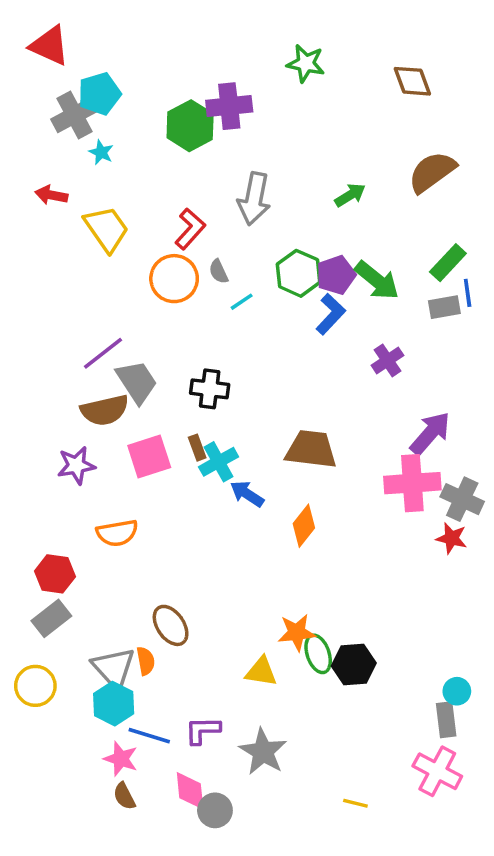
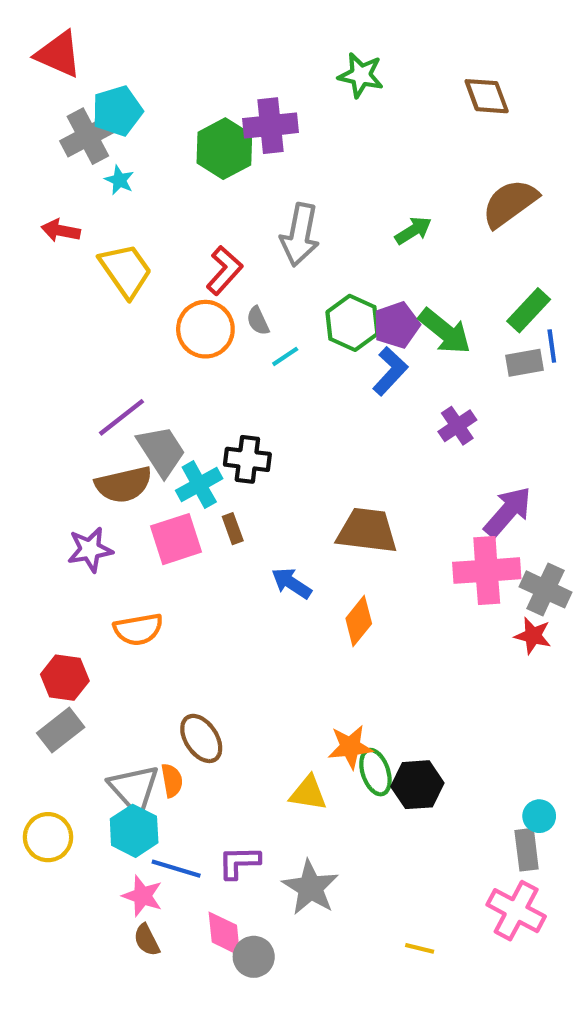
cyan cross: (219, 462) -> (199, 485), moved
yellow circle: (35, 686) -> (48, 837), moved

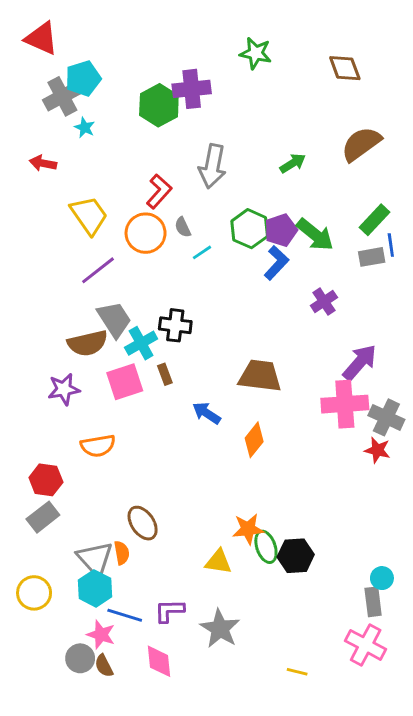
yellow trapezoid: (126, 270) -> (89, 215), moved
purple line: (121, 417) -> (98, 270), moved
gray circle: (254, 957) -> (80, 658), moved

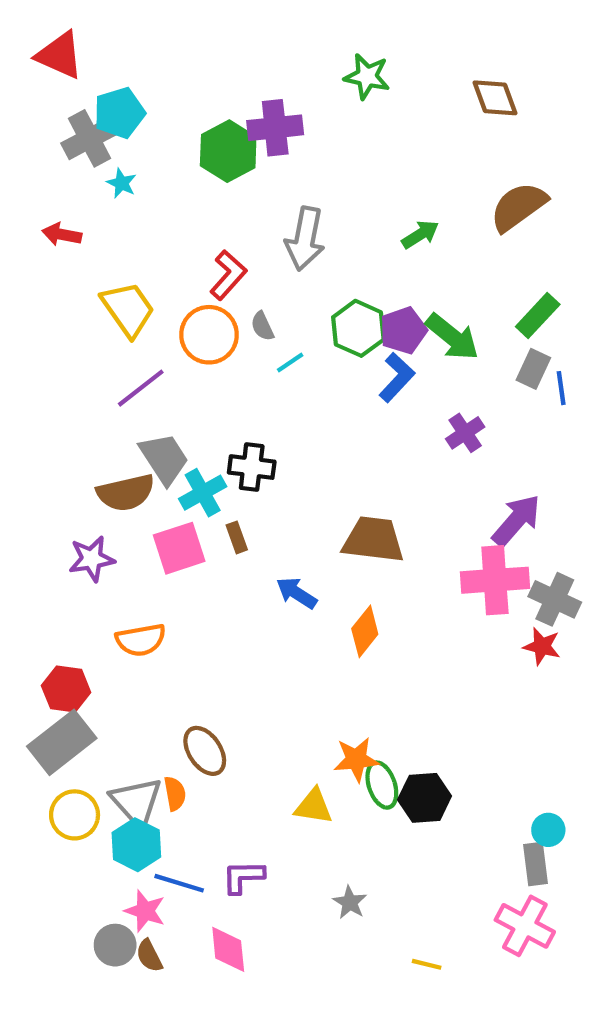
blue line: (391, 245) -> (561, 388), moved
gray rectangle: (372, 257) -> (533, 369), turned -55
gray rectangle: (43, 517) -> (62, 742), size x1.4
yellow circle: (34, 593) -> (75, 815), moved
gray star: (220, 629) -> (350, 902), moved, size x0.6

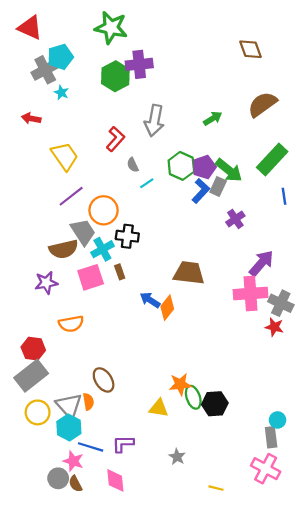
green star: (367, 77) -> (111, 28), moved, size x1.4
green rectangle: (538, 316) -> (272, 159), size x1.4
orange circle: (209, 335) -> (104, 210), moved
gray rectangle: (533, 369) -> (218, 187), moved
orange diamond: (365, 631) -> (167, 308), moved

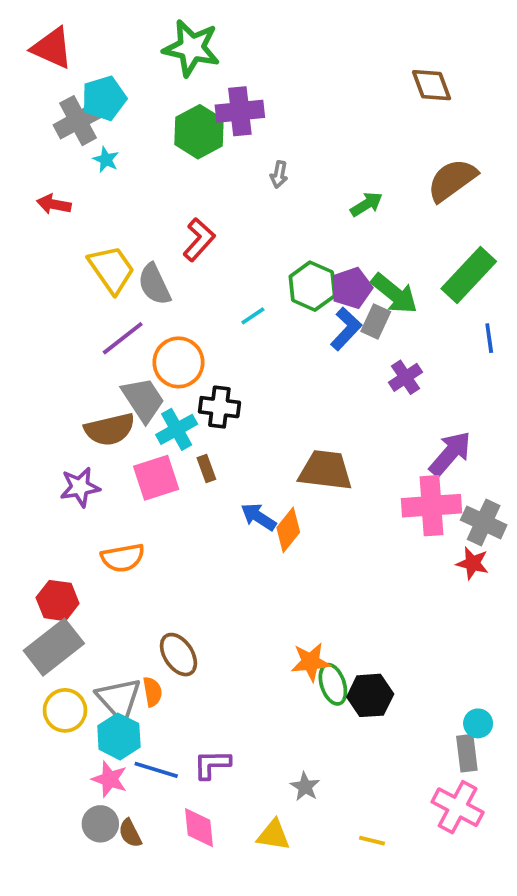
gray arrow: (154, 121) -> (279, 174), moved, size x0.5
gray semicircle: (133, 165) -> (154, 284), moved, size x1.6
yellow triangle: (159, 408) -> (273, 835), moved
pink star: (73, 461) -> (110, 779), moved

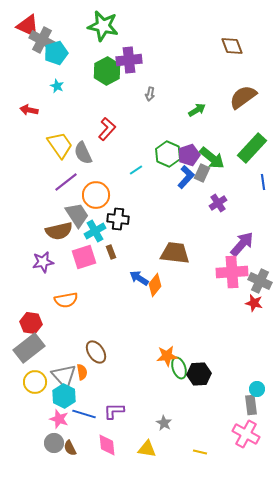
gray cross: (78, 121) -> (42, 40), moved, turned -35

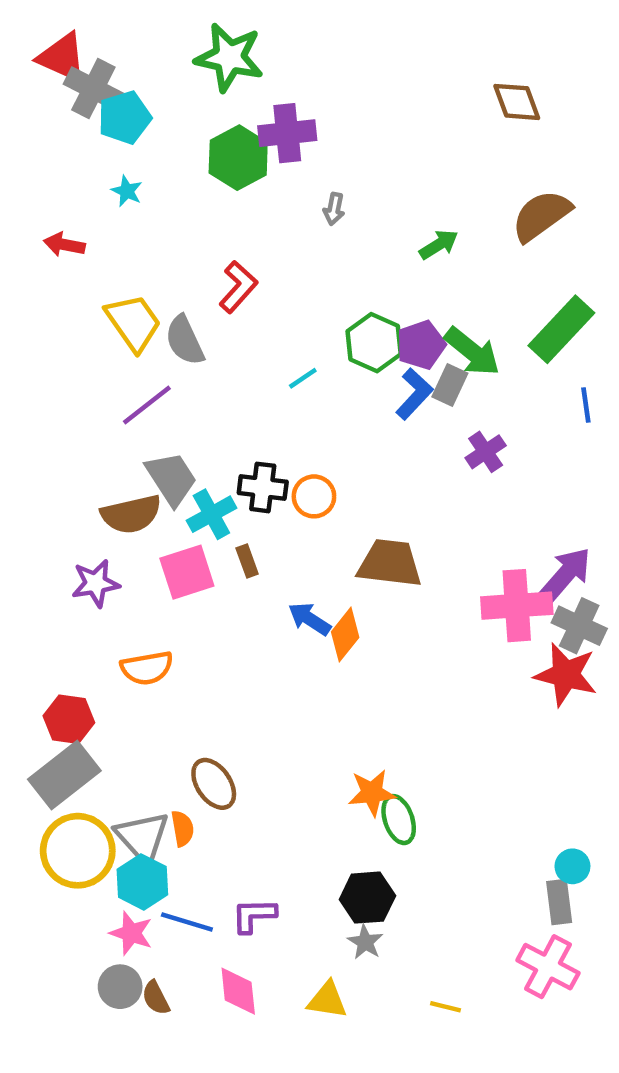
orange circle: (96, 195) -> (314, 496), moved, size x0.7
purple arrow: (242, 244) -> (566, 574), moved
red star: (254, 303) -> (566, 675), size x1.6
black hexagon: (199, 374) -> (367, 898), moved
yellow circle: (35, 382) -> (78, 851), size x1.4

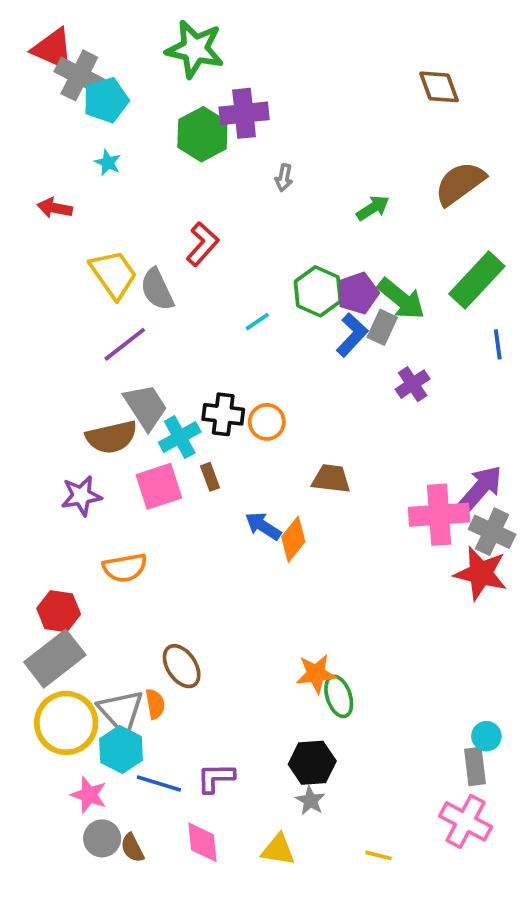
brown trapezoid: (390, 563) -> (331, 479), size x0.7
pink star: (131, 933) -> (89, 795), moved

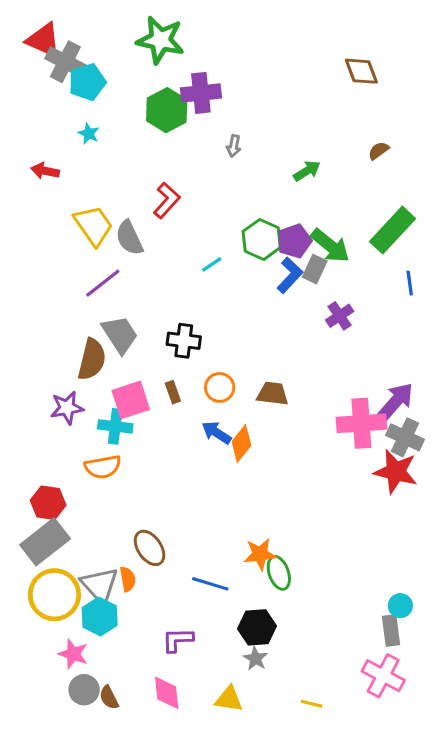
brown semicircle: (460, 183) -> (379, 151), size x0.5
orange circle: (267, 422) -> (220, 387), moved
brown semicircle: (112, 437) -> (92, 359), turned -63
cyan cross: (180, 437) -> (115, 426), moved, turned 36
blue line: (159, 784) -> (210, 584), moved

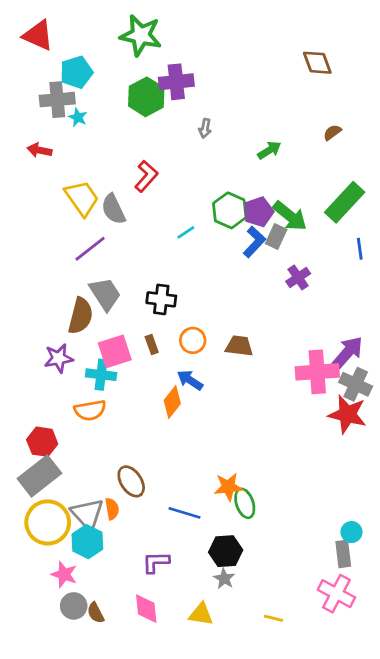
gray cross: (65, 62) -> (57, 100), moved, turned -32
orange diamond: (241, 444) -> (172, 402), moved

